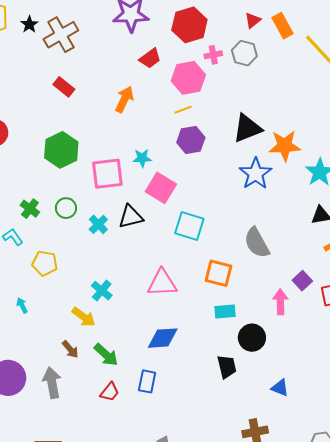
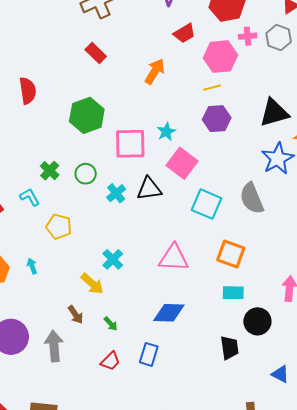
cyan star: (142, 158) -> (166, 132), turned -30
gray semicircle: (257, 243) -> (252, 198), moved
green arrow: (106, 355) -> (111, 324), size x0.6

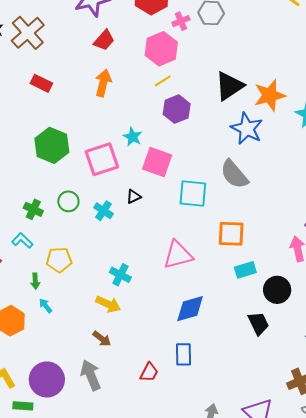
red trapezoid: (184, 33) -> (104, 40), moved
black triangle: (149, 189) -> (134, 196), size x0.6
green arrow: (111, 324) -> (35, 281), moved, turned 56

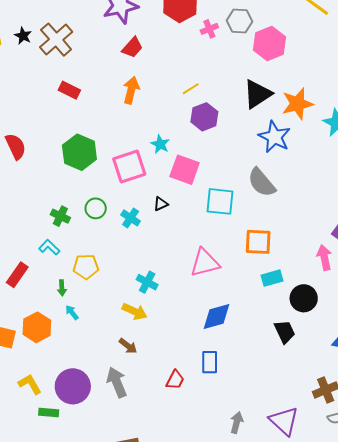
pink hexagon: (161, 49) -> (269, 43), moved

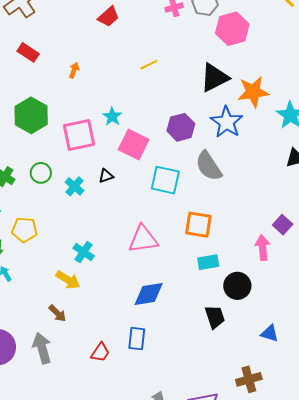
red trapezoid: (132, 47) -> (109, 17), moved
orange arrow: (131, 90) -> (74, 70), moved, size x0.6
purple hexagon: (204, 117) -> (181, 127), moved

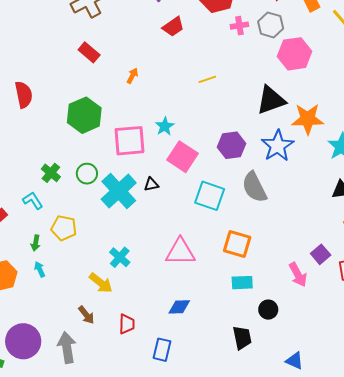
cyan cross: (74, 186) -> (119, 191), size x1.8
pink arrow: (263, 248) -> (298, 275), turned 150
black circle: (237, 286) -> (268, 310), size x0.7
blue diamond: (149, 294) -> (179, 307), size x0.7
red trapezoid: (100, 352) -> (127, 324), moved, turned -40

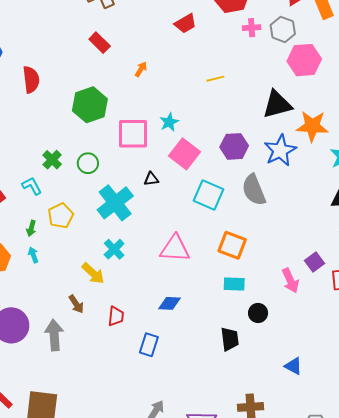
cyan cross: (119, 191) -> (115, 203), moved
yellow pentagon: (64, 228) -> (61, 216), turned 30
blue triangle: (294, 361) -> (293, 366), moved

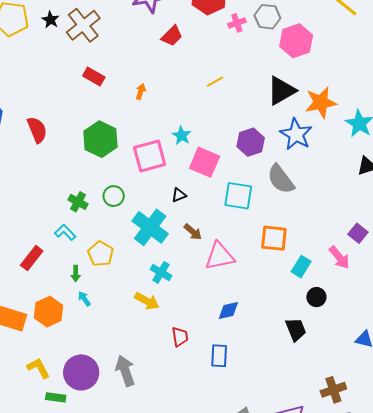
cyan rectangle: (234, 284) -> (301, 267), moved, turned -45
brown arrow: (76, 304) -> (193, 232), moved

